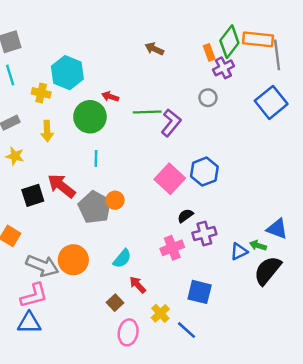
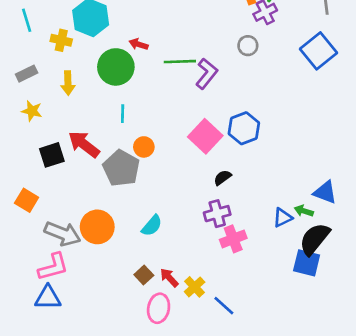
orange circle: (115, 200) -> (144, 147), moved
purple cross: (204, 234) -> (217, 214), moved
pink cross: (172, 248) -> (233, 239), moved
red arrow: (138, 285) -> (169, 278), moved
blue square: (200, 292) -> (307, 263), moved

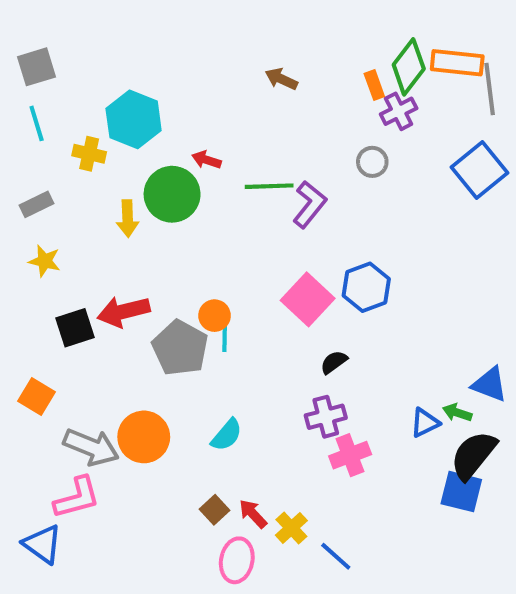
yellow arrow: (68, 83) -> (128, 219), moved
cyan line: (123, 114) -> (225, 338), moved
red arrow: (84, 144) -> (124, 312), turned -52
blue triangle: (48, 298) -> (43, 544), moved, turned 36

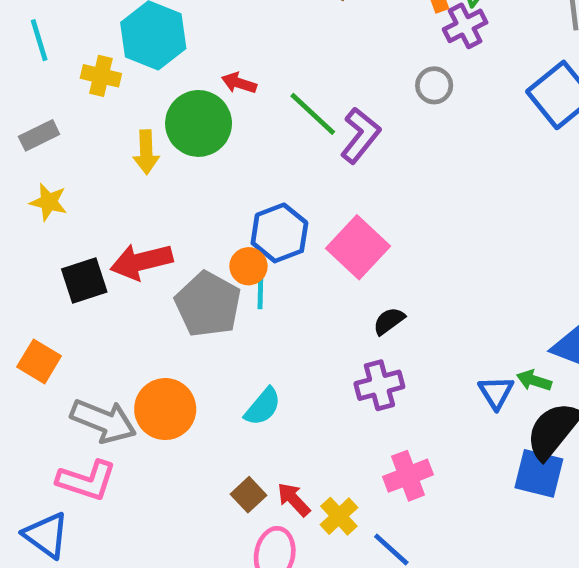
green line: (269, 186) -> (313, 114), turned 45
blue hexagon: (366, 287) -> (279, 233), moved
blue triangle: (425, 423) -> (496, 392), turned -36
pink cross: (350, 455) -> (408, 476), moved
pink L-shape: (77, 498) -> (87, 480), turned 33

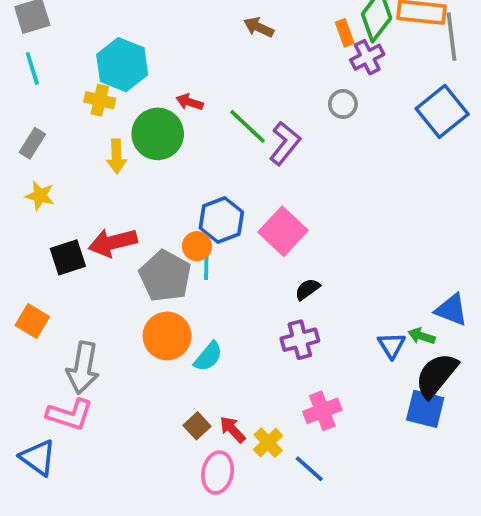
yellow cross: (101, 76) -> (100, 100), moved
gray rectangle: (39, 135) -> (32, 143), turned -32
orange circle: (165, 409) -> (167, 336), moved
gray arrow: (103, 421) -> (83, 368), turned 78

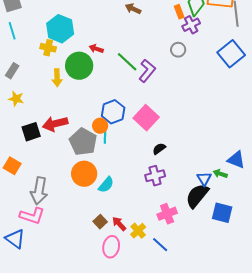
black semicircle: (436, 375) -> (197, 196), moved

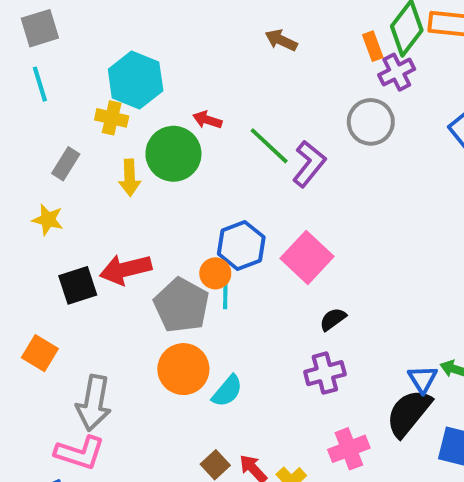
gray circle: (178, 50) -> (371, 122), size x1.5
gray rectangle: (12, 71) -> (66, 164), moved

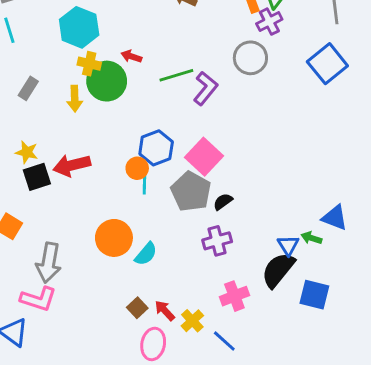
yellow cross: (112, 118) -> (89, 64), moved
green line: (269, 146) -> (176, 75), turned -60
yellow star: (48, 220) -> (27, 152), moved
gray pentagon: (181, 305) -> (191, 191), moved

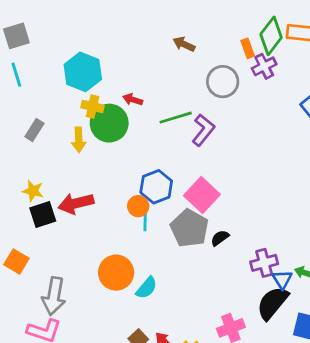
gray circle: (250, 58) -> (223, 82), moved
purple cross: (217, 241) -> (264, 263), moved

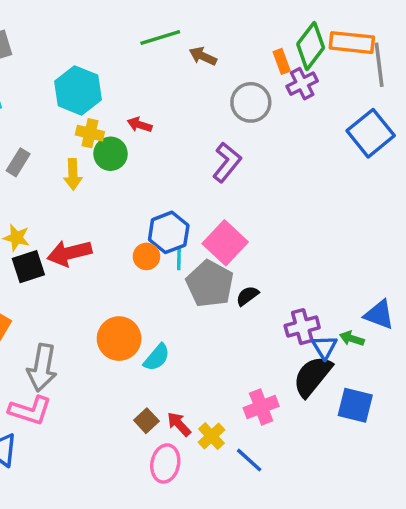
green line: (176, 118) -> (160, 37), moved
green circle: (109, 123) -> (111, 154), size x0.7
cyan line: (145, 221) -> (179, 258), moved

